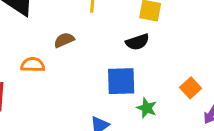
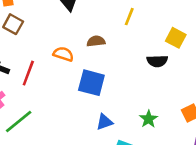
blue square: (121, 81) -> (91, 83), moved

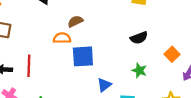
orange semicircle: (63, 54) -> (62, 38), moved
black semicircle: (157, 61) -> (139, 38), moved

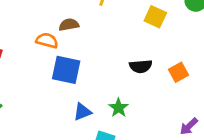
orange square: (172, 54) -> (178, 72), moved
green star: (139, 70) -> (119, 108), moved

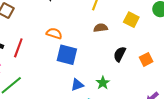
brown semicircle: (69, 25) -> (101, 28), moved
black semicircle: (141, 66) -> (120, 54), turned 119

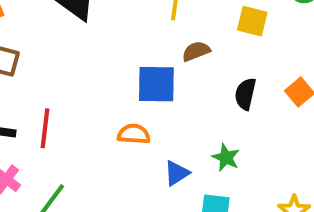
orange semicircle: (54, 33) -> (134, 134), moved
blue square: (67, 55) -> (156, 84), moved

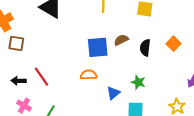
brown semicircle: (196, 51) -> (121, 40), moved
red line: (45, 128) -> (42, 77), turned -36

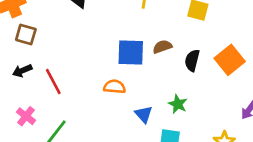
orange square: (174, 44) -> (230, 60), size x1.5
black arrow: (19, 81) -> (22, 71), moved, turned -32
blue triangle: (113, 93) -> (144, 114), turned -40

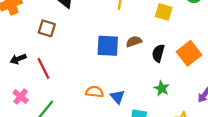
brown square: (26, 34) -> (47, 28), moved
orange semicircle: (115, 87) -> (95, 92), moved
green star: (178, 104) -> (162, 88), moved

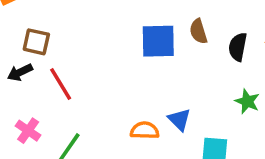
brown square: (47, 28) -> (36, 42), moved
brown semicircle: (134, 41) -> (198, 31), turned -84
orange semicircle: (95, 92) -> (145, 130), moved

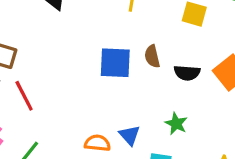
black semicircle: (238, 47) -> (187, 73), turned -100
green star: (247, 101) -> (176, 124), moved

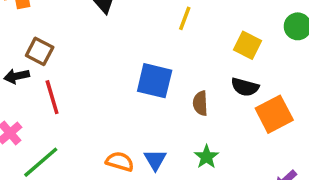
brown semicircle: (152, 56) -> (200, 103), moved
black semicircle: (187, 73) -> (245, 87), moved

